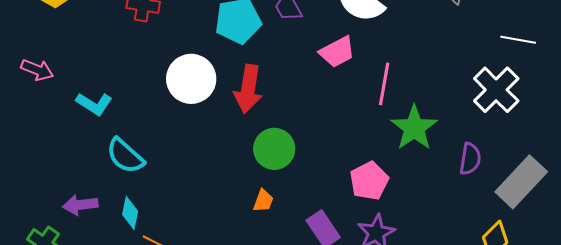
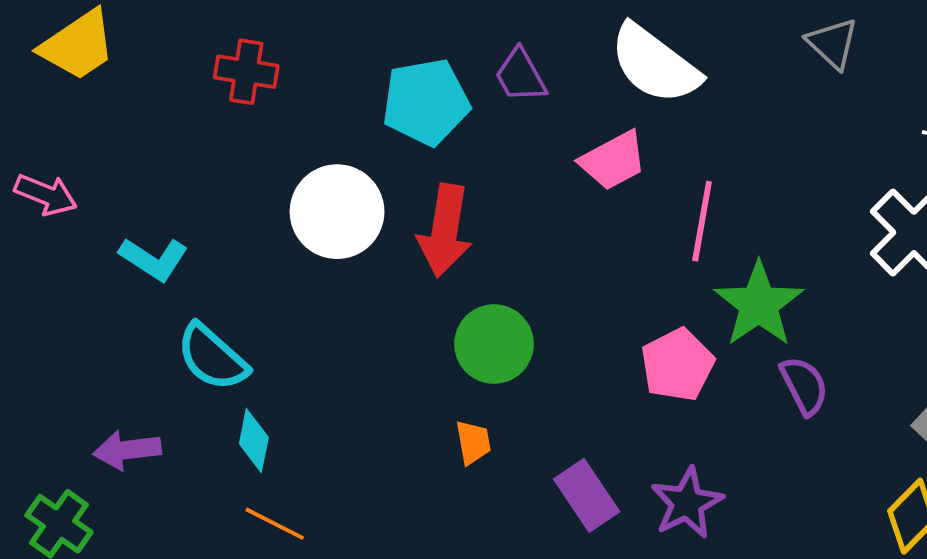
purple semicircle: (470, 159) -> (804, 386), moved, turned -36
pink pentagon: (369, 181) -> (677, 365), moved
orange trapezoid: (263, 201) -> (473, 442), turned -30
cyan diamond: (130, 213) -> (254, 440), moved

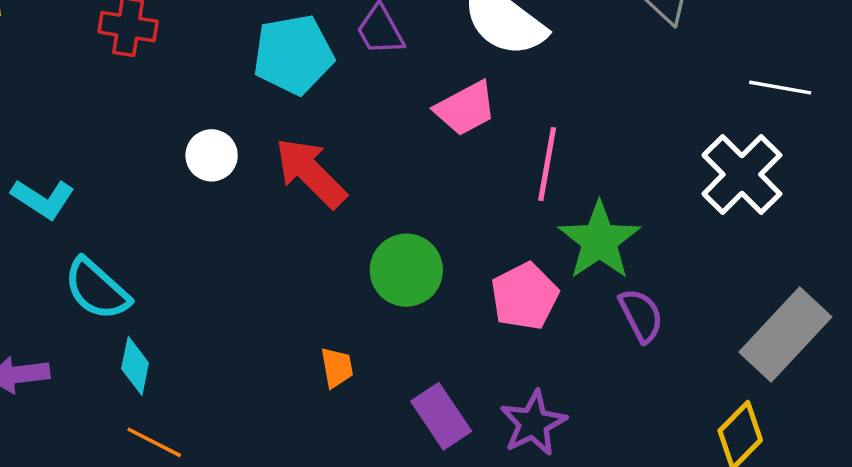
white circle: (337, 212) -> (212, 155), size x0.6
red arrow: (445, 231) -> (311, 173), turned 126
green circle: (494, 344) -> (406, 270), moved

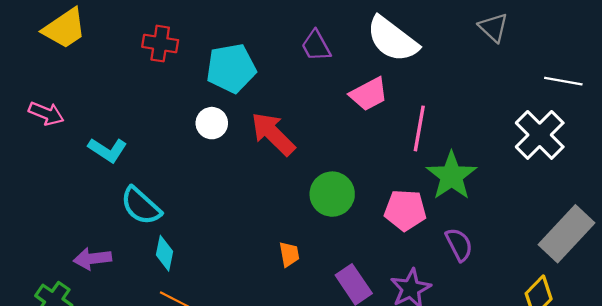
cyan pentagon: (293, 55) -> (231, 68), moved
pink pentagon: (525, 296) -> (405, 210), turned 30
purple semicircle: (641, 315) -> (459, 245), moved

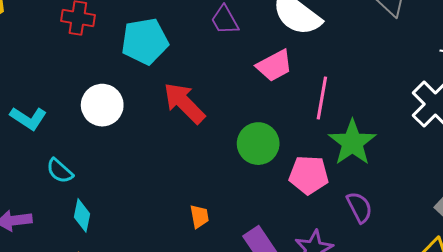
white circle: (212, 123) -> (102, 105), moved, size x1.4
green circle: (332, 194) -> (258, 144), moved
cyan semicircle: (141, 206) -> (60, 171), size x0.7

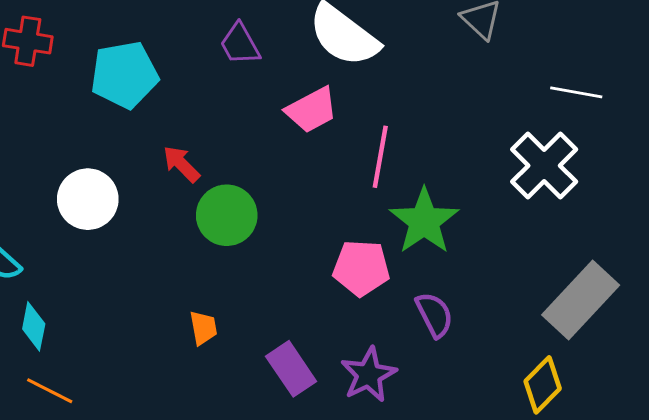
red arrow: (184, 103) -> (181, 164), size x0.6
white circle: (102, 105) -> (88, 199), moved
green circle: (258, 144) -> (227, 215), moved

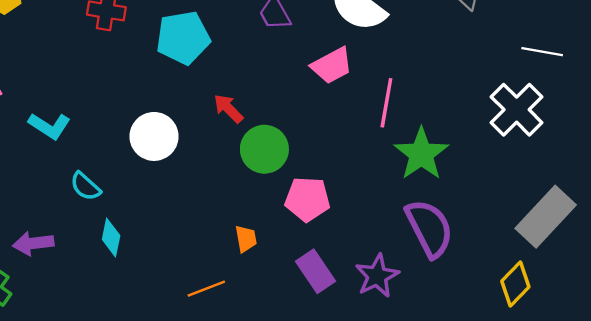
pink pentagon: (361, 268) -> (307, 199), moved
purple semicircle: (434, 315) -> (429, 228), size x1.6
orange line: (50, 391) -> (206, 289), moved, turned -48

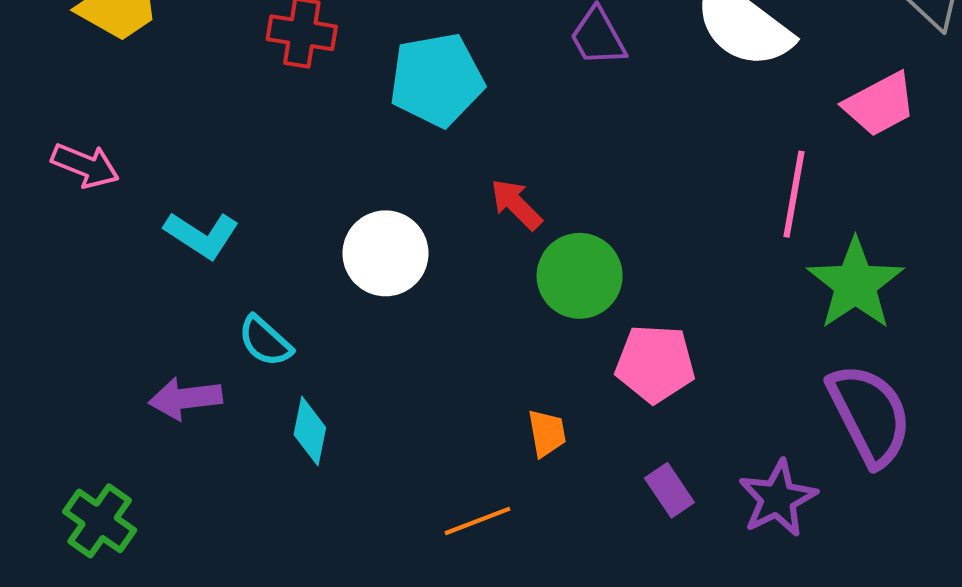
pink trapezoid: (332, 66) -> (880, 104), moved
purple arrow: (33, 243) -> (185, 398), moved
purple rectangle: (316, 271) -> (669, 490), size x0.7

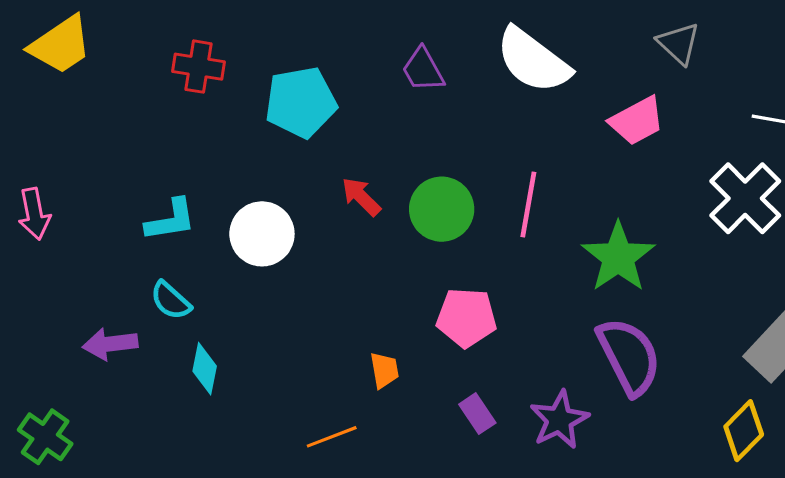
pink arrow: (85, 166) -> (34, 214), moved, turned 57
pink line: (794, 194) -> (528, 204), moved
cyan L-shape: (202, 235) -> (171, 220), moved, turned -42
green circle: (580, 276) -> (442, 209), moved

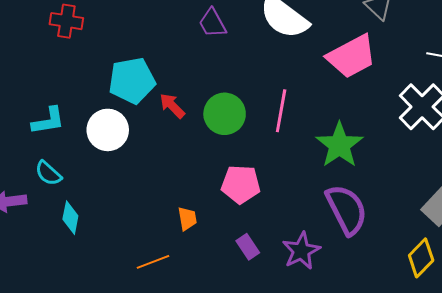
cyan pentagon: (301, 102) -> (132, 81), moved
pink trapezoid: (637, 121) -> (352, 56), size x1.4

